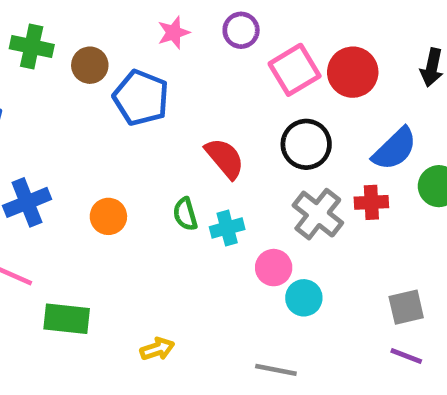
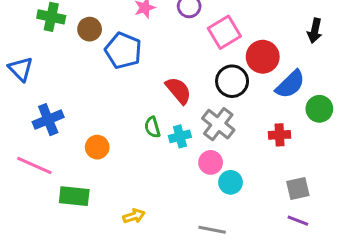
red circle: (353, 72) -> (263, 57), moved
red cross: (371, 202) -> (280, 135), moved
gray cross: (318, 214) -> (218, 124), moved
orange circle: (108, 216) -> (97, 147), moved

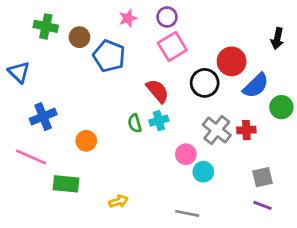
pink square: (224, 32) -> (172, 47), moved
gray cross: (218, 124) -> (217, 130), moved
cyan cross: (180, 136) -> (159, 121), moved

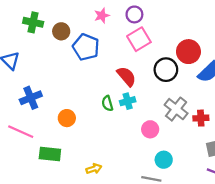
red cross: (246, 130) -> (201, 118), moved
cyan circle: (203, 172) -> (164, 160), moved

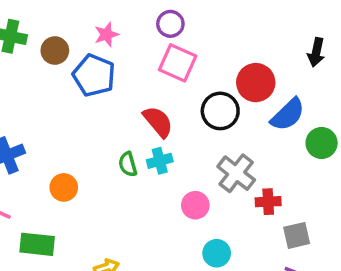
pink star: (102, 16) -> (106, 35), moved
pink square: (139, 39) -> (178, 63), turned -35
red cross: (201, 118) -> (268, 202), moved

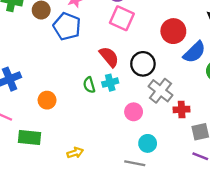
black circle: (220, 111) -> (143, 64), moved

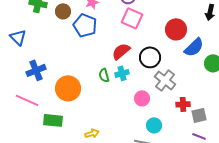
red semicircle: (109, 57) -> (121, 51), turned -90
orange circle: (47, 100) -> (68, 88), size x1.6
red cross: (182, 109) -> (183, 104), moved

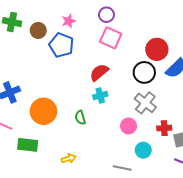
black circle: (150, 57) -> (144, 72), moved
green semicircle: (104, 75) -> (80, 118), moved
pink circle: (142, 98) -> (129, 126), moved
cyan circle: (154, 125) -> (143, 150), moved

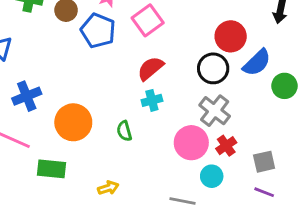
pink square: (111, 38) -> (148, 20), moved, turned 30
pink circle: (129, 126) -> (191, 143), size x1.5
red cross: (164, 128) -> (226, 146), moved, turned -32

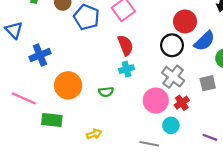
red semicircle: (150, 68) -> (125, 45), turned 108
blue cross: (27, 96) -> (40, 55), moved
green semicircle: (124, 131) -> (106, 92), turned -80
gray square: (264, 162) -> (208, 83), moved

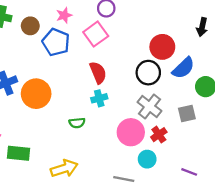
orange circle: (68, 85) -> (36, 94), moved
yellow arrow: (94, 134) -> (64, 168), size x1.6

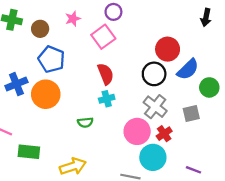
black arrow: (202, 27) -> (206, 18), moved
blue pentagon: (56, 42) -> (51, 59), moved
cyan circle: (147, 159) -> (153, 157), size x1.5

